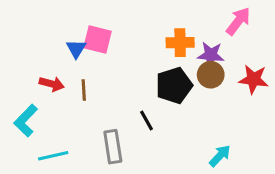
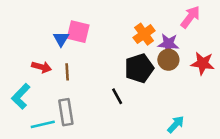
orange cross: (180, 43) -> (144, 34), turned -35
gray rectangle: (113, 147) -> (66, 112), moved

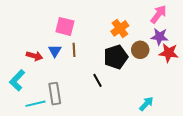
blue triangle: (61, 39) -> (55, 51), moved
purple star: (168, 44) -> (160, 37), moved
brown line: (67, 72) -> (74, 50), moved

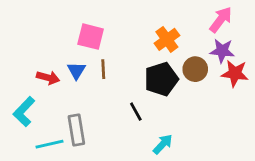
cyan arrow: (146, 104) -> (163, 144), moved

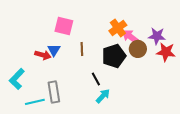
pink arrow: (221, 20) -> (131, 37), moved, turned -90
brown line: (103, 69) -> (82, 49), moved
red arrow: (48, 78) -> (43, 55), moved
cyan arrow: (163, 144) -> (103, 96), moved

